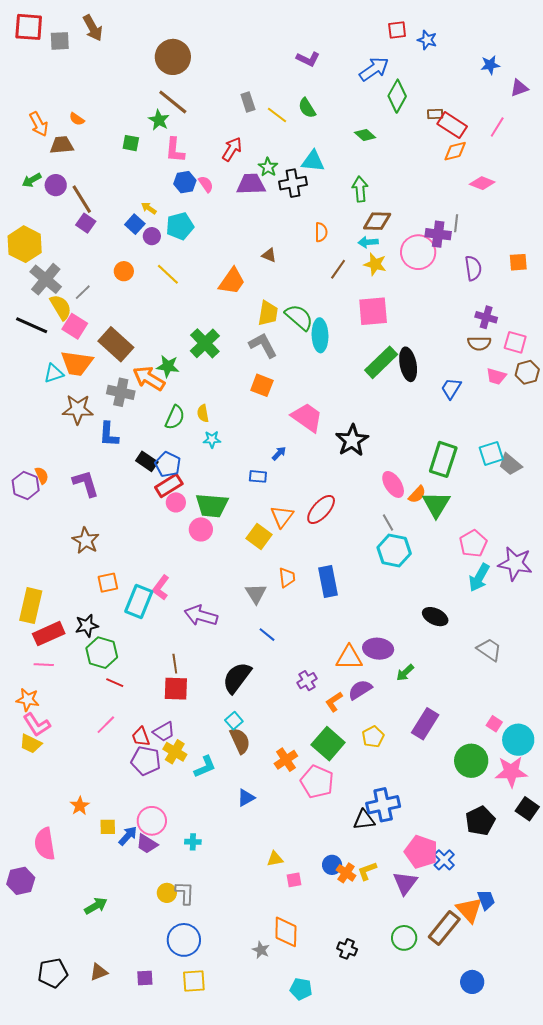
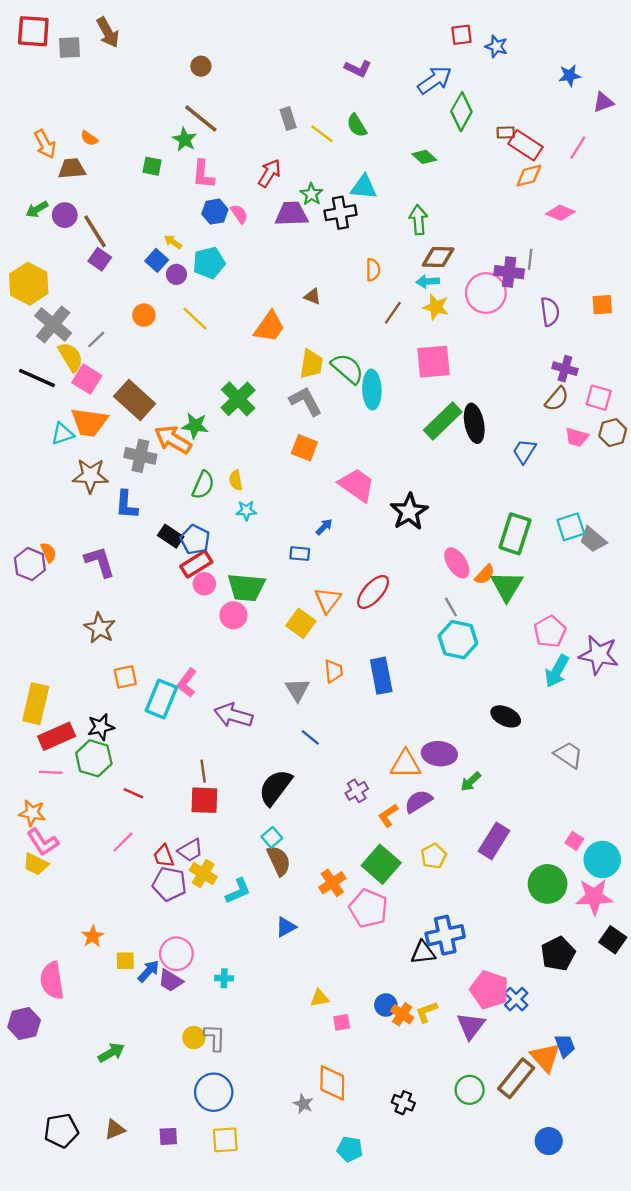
brown circle: (173, 57) -> (201, 66), size x0.5
brown semicircle: (479, 343) -> (557, 399), turned -50
green hexagon: (102, 653) -> (94, 758), moved

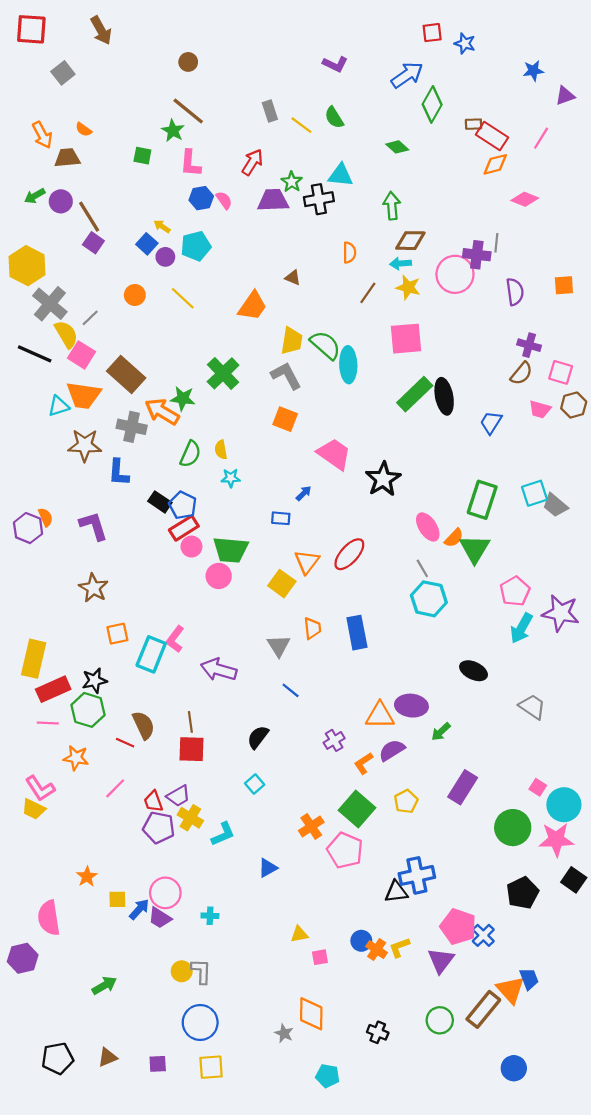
gray square: (69, 48) -> (63, 73), moved, turned -35
black semicircle: (275, 787) -> (258, 737), size x0.7
orange star: (32, 813) -> (76, 758), moved
brown semicircle: (279, 861) -> (144, 725), moved

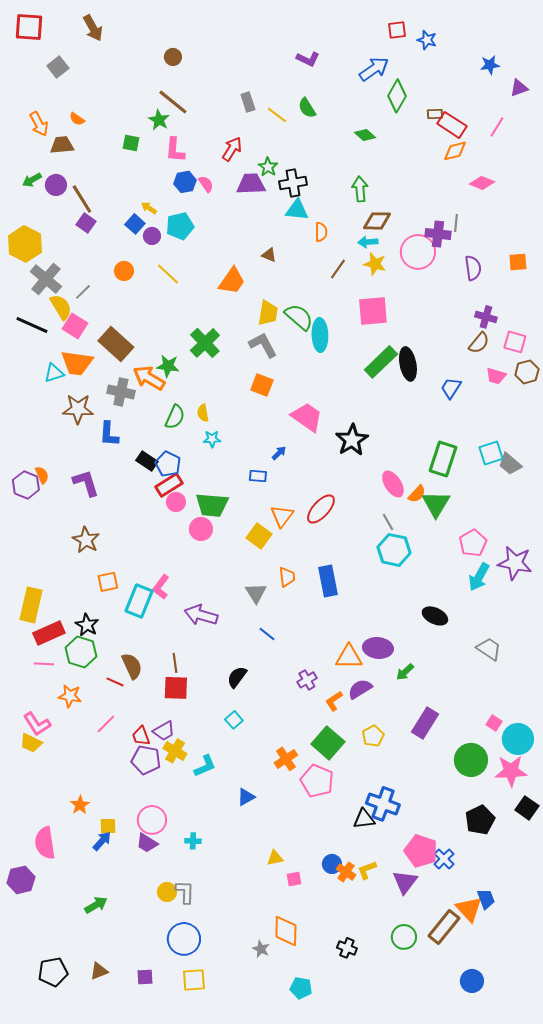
cyan triangle: (341, 175) -> (297, 210), moved
black star: (95, 681) -> (87, 625), turned -30
blue cross: (417, 875) -> (383, 804), turned 32
blue arrow: (139, 909) -> (102, 841), moved

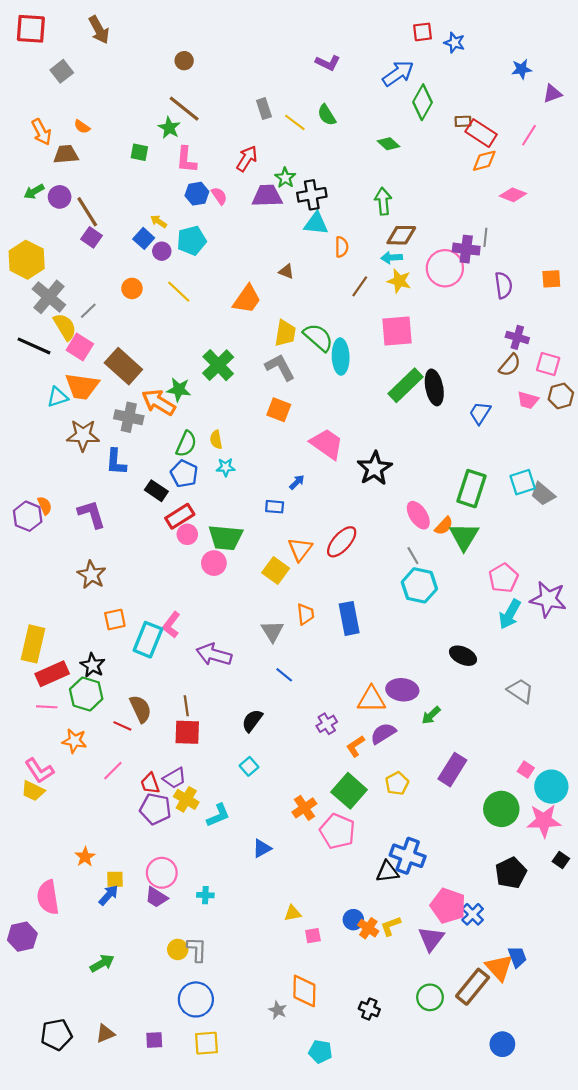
blue pentagon: (168, 464) -> (184, 474), moved
black square: (527, 808) -> (561, 860), size x0.7

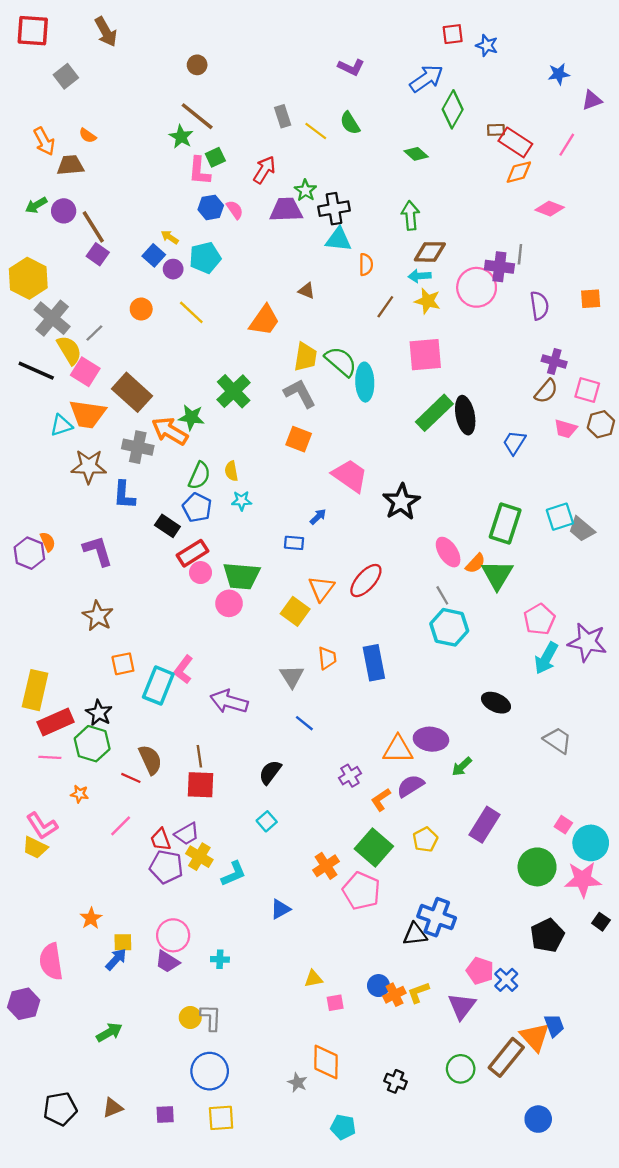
green square: (139, 152) -> (215, 157), moved, turned -36
orange star: (74, 741) -> (80, 794), size x0.7
pink pentagon: (448, 906) -> (480, 971), size x0.7
orange cross: (368, 928) -> (394, 995), turned 30

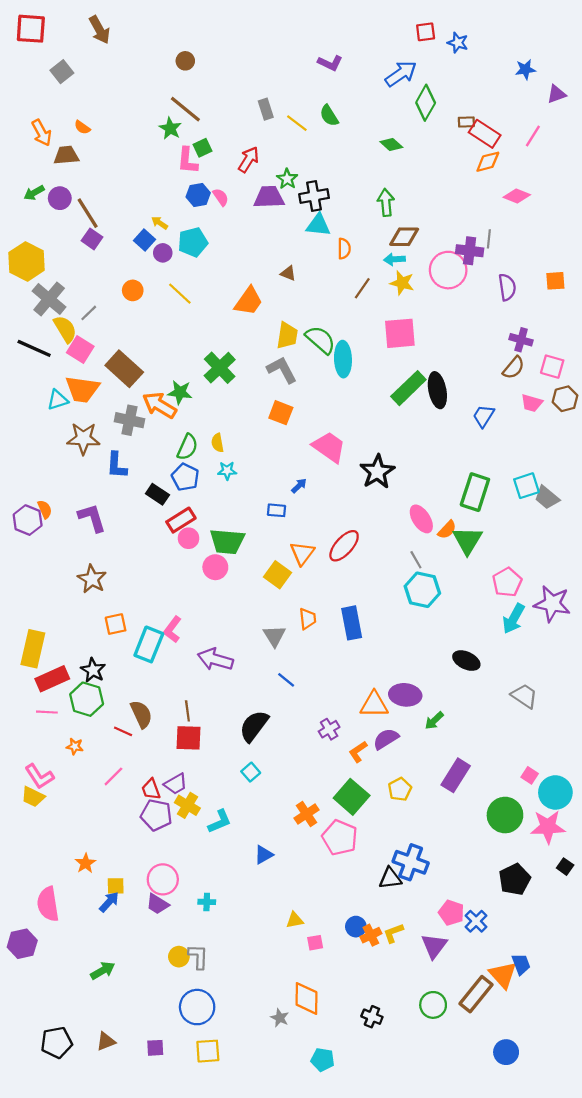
black semicircle: (270, 772) -> (254, 726), size x1.4

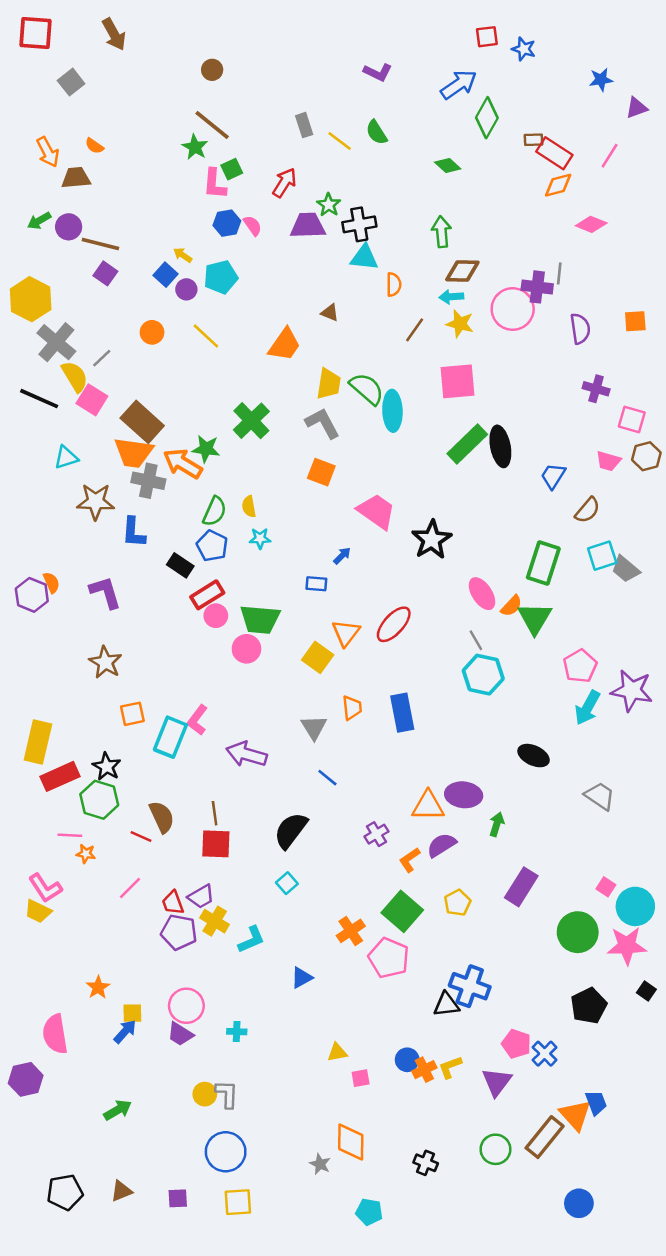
brown line: (88, 213) -> (100, 244), turned -44
brown semicircle: (514, 368) -> (587, 510), moved
orange trapezoid: (82, 389) -> (134, 453), moved
pink line: (47, 712) -> (70, 835), moved
green arrow: (434, 721) -> (497, 824), turned 150

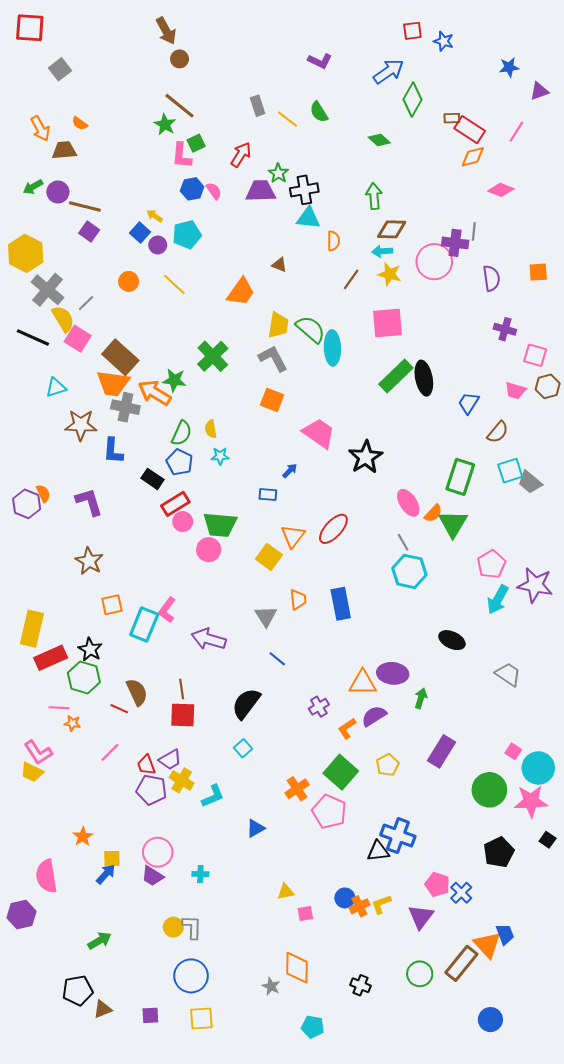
brown arrow: (114, 34) -> (166, 31), moved
black pentagon: (65, 1192) -> (78, 990), moved

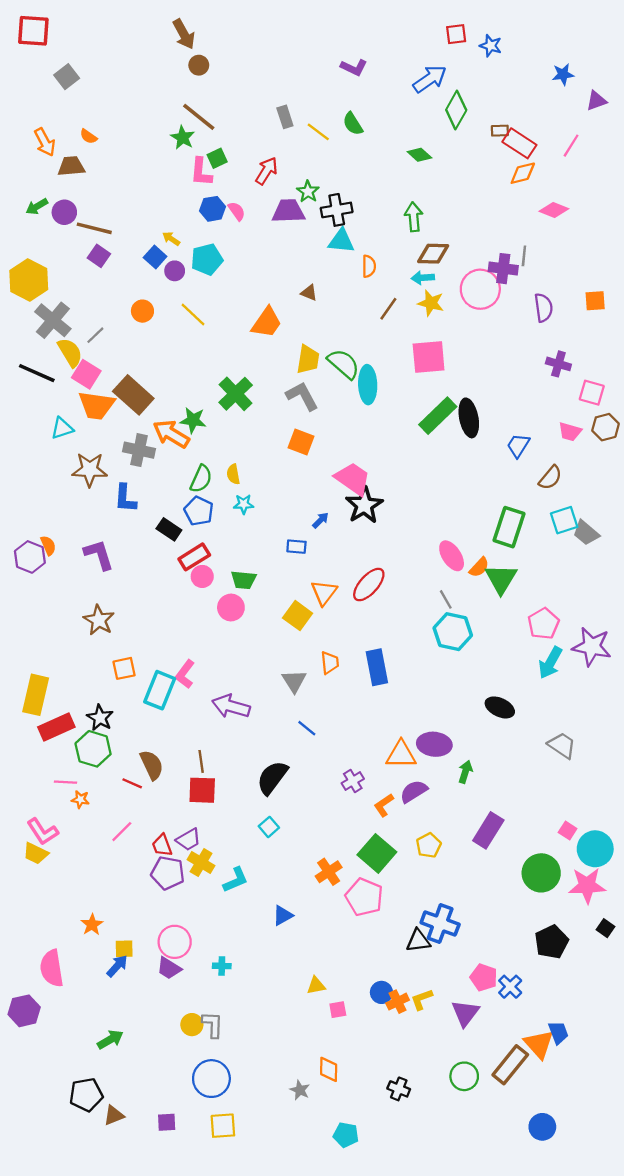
orange trapezoid: (113, 383) -> (97, 405), moved
black star: (366, 457) -> (364, 505), moved
green trapezoid: (220, 525) -> (244, 580), size x0.7
orange diamond: (297, 968) -> (329, 1069), size x0.7

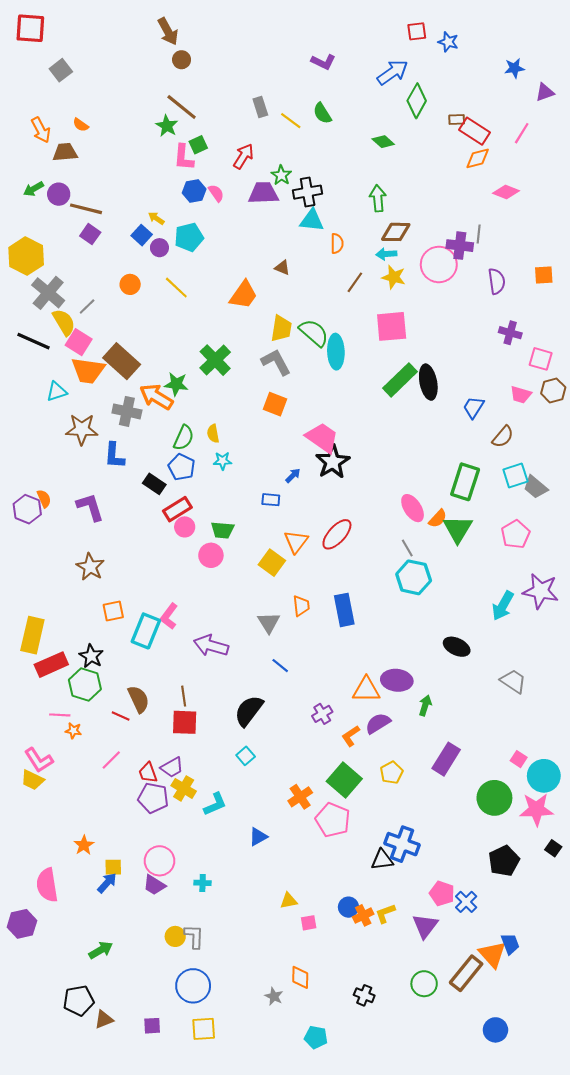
pink pentagon: (543, 624) -> (515, 534), moved

